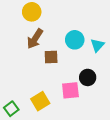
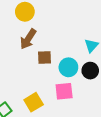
cyan circle: (75, 40) -> (68, 67), moved
black circle: (88, 77) -> (90, 71), moved

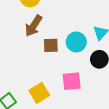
cyan circle: (68, 67) -> (76, 42), moved

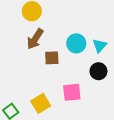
cyan circle: (76, 42) -> (76, 43), moved

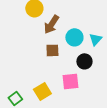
brown arrow: (35, 39) -> (51, 24), moved
black circle: (98, 71) -> (84, 61), moved

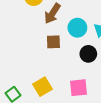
pink square: (70, 81) -> (79, 88), moved

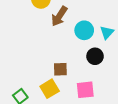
brown square: (53, 42) -> (60, 69), moved

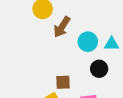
cyan triangle: (107, 32) -> (112, 44), turned 48

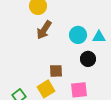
brown arrow: (62, 27) -> (44, 30), moved

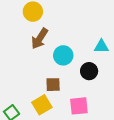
cyan circle: (78, 35) -> (63, 55), moved

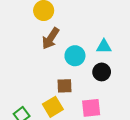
cyan triangle: (101, 46) -> (104, 46), moved

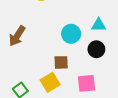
brown arrow: (51, 38) -> (17, 36), moved

